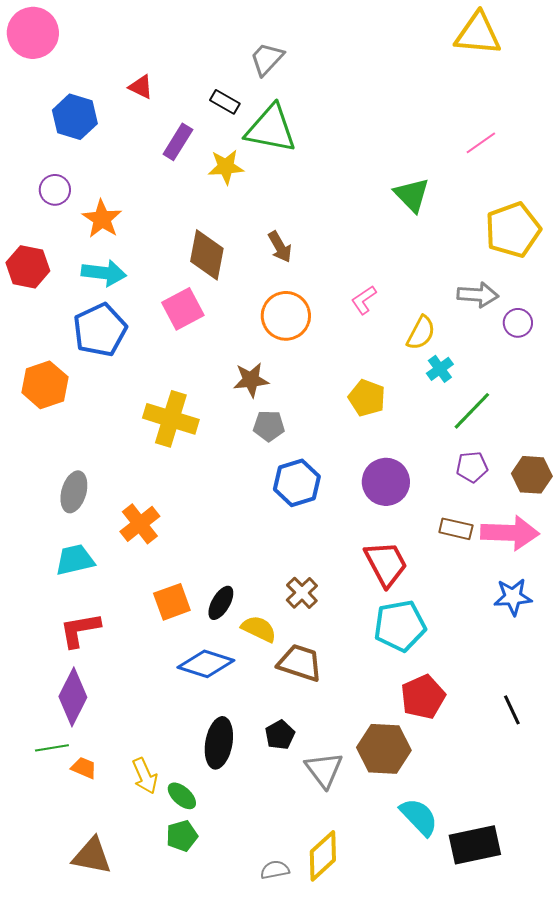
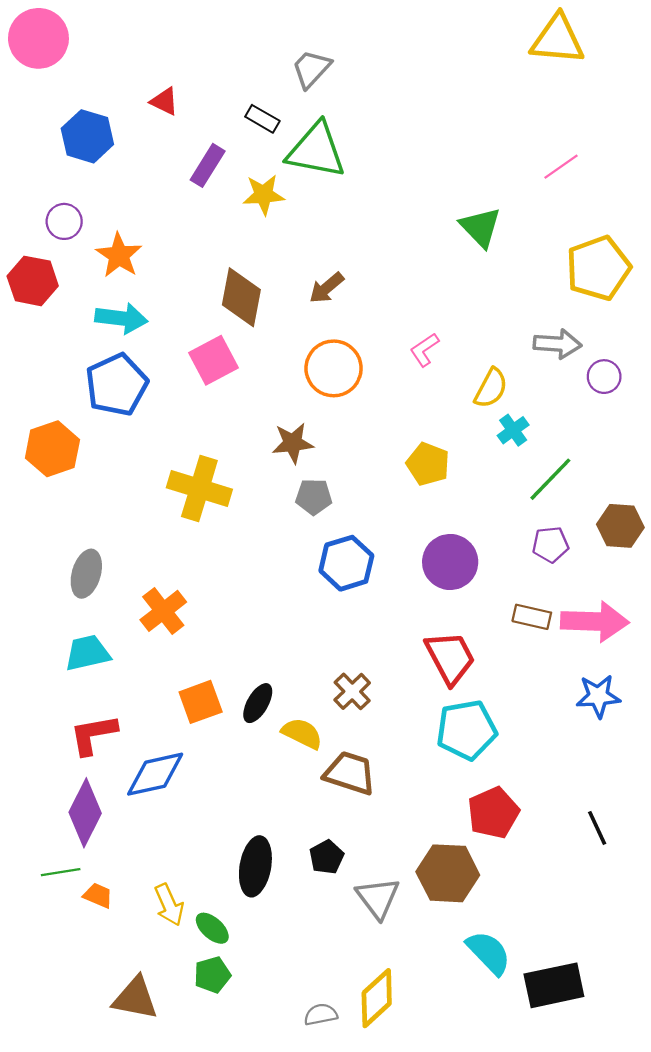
brown arrow: (280, 247) -> (327, 288), turned 80
red hexagon: (28, 267) -> (33, 281), moved
brown hexagon: (532, 475) -> (620, 526), moved
blue diamond: (206, 664) -> (155, 774), moved, turned -30
brown triangle: (92, 856) -> (135, 998), moved

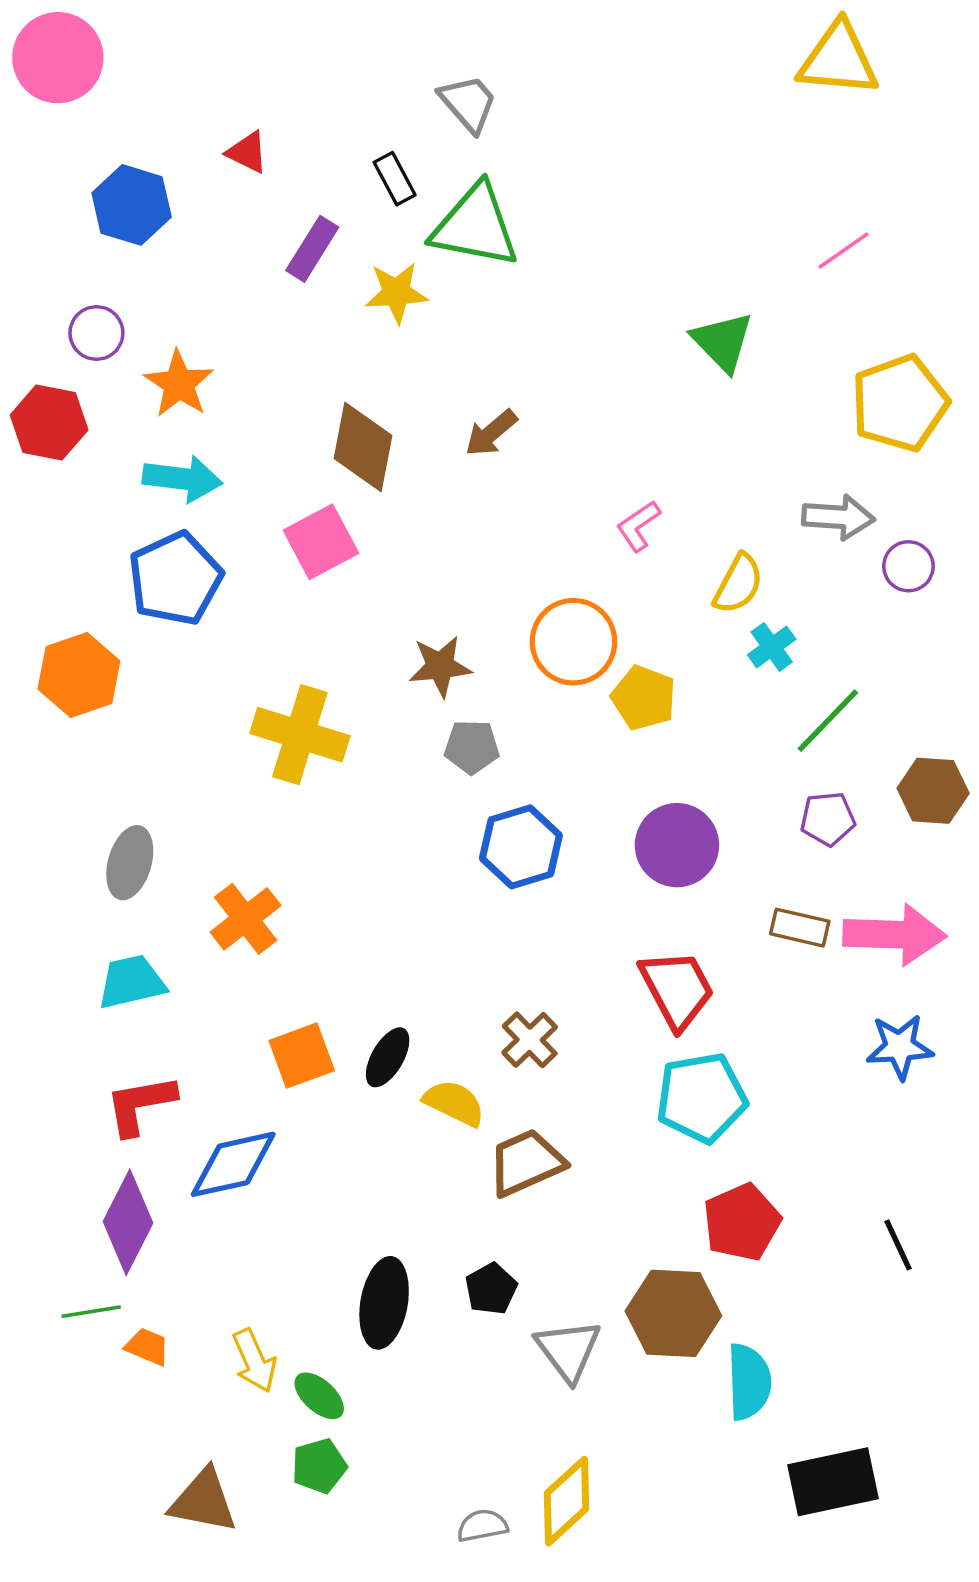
gray trapezoid: (311, 69) -> (468, 103), turned 96
black rectangle: (262, 119) -> (395, 179), turned 32
orange circle: (334, 368) -> (573, 642), moved
brown trapezoid: (350, 773) -> (526, 1163), turned -42
cyan semicircle: (489, 953) -> (749, 1382), moved, turned 42

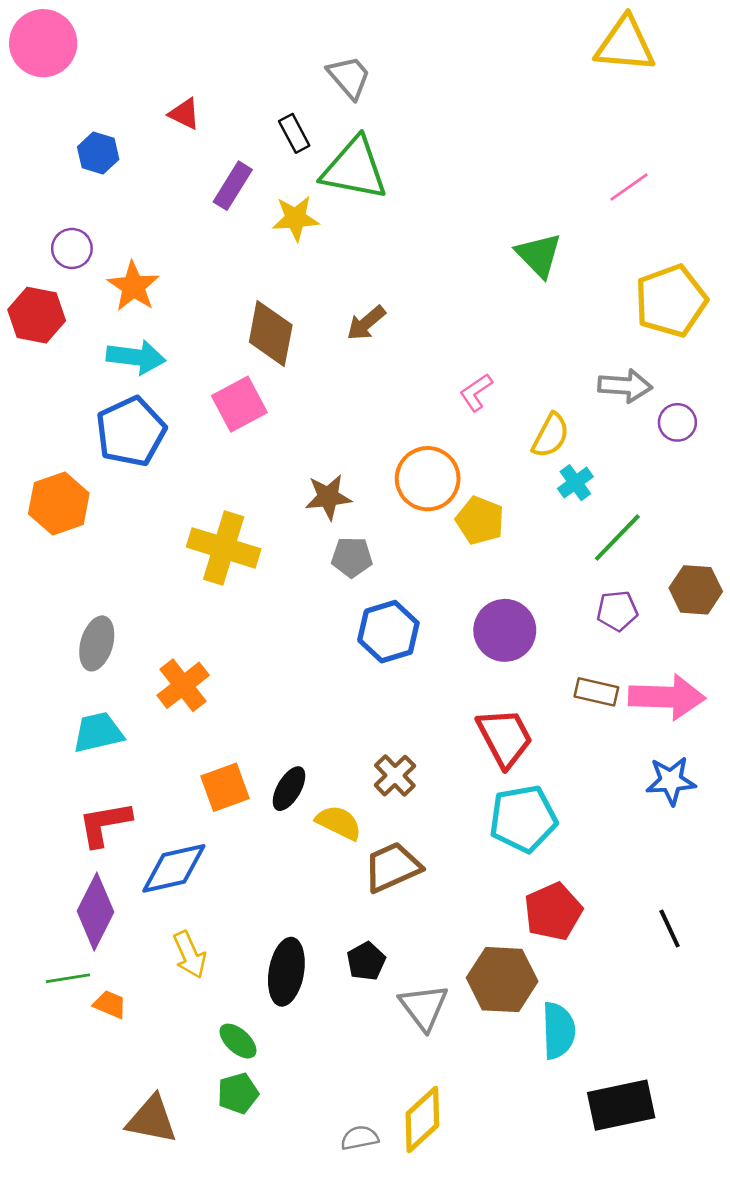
blue hexagon: (132, 205) -> (98, 153), size x0.7
yellow arrow: (254, 1361) -> (190, 955), moved

